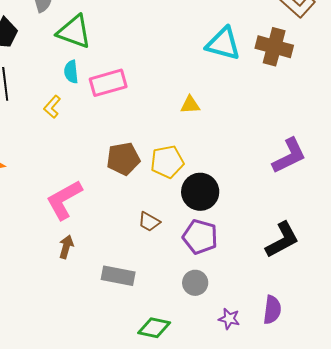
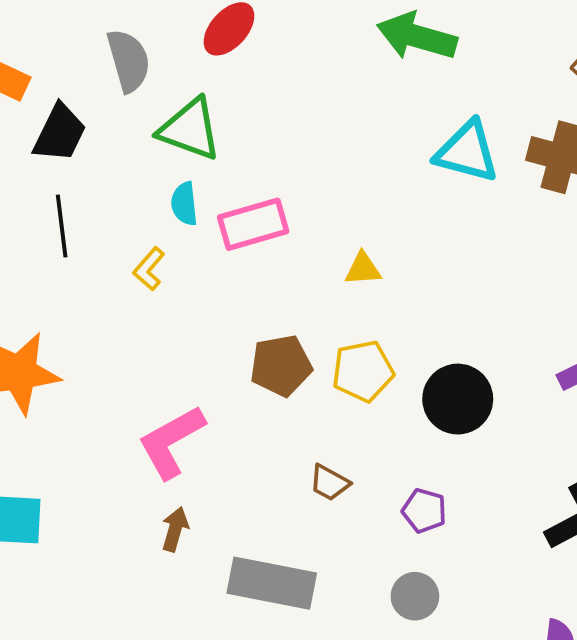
yellow triangle: (190, 105) -> (363, 269), moved
black circle: (200, 192) -> (458, 399), moved
purple pentagon: (200, 237) -> (424, 511), size x0.7
gray rectangle: (118, 276) -> (272, 583), size x1.4

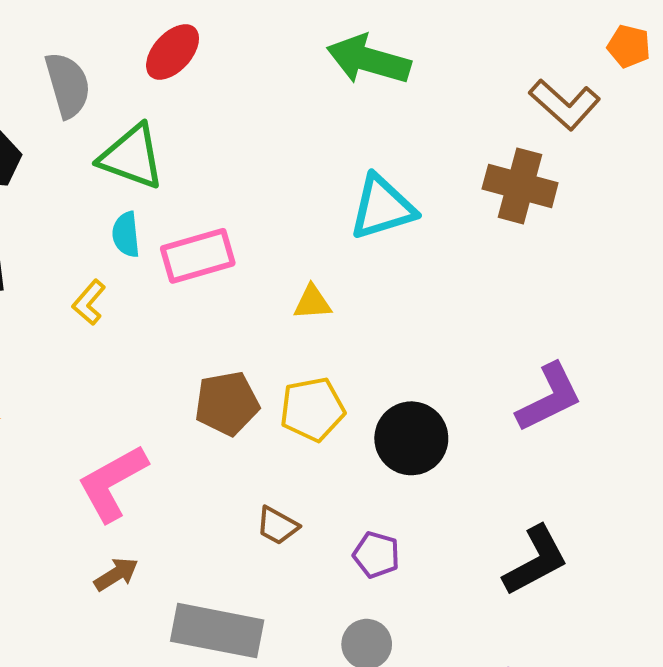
cyan triangle: (467, 152) -> (382, 207), moved, turned -32
brown arrow: (175, 529) -> (116, 574), turned 42

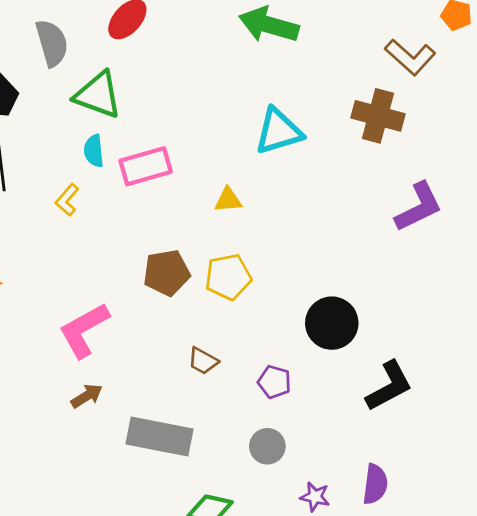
purple L-shape: (549, 398) -> (419, 207), moved
black circle: (411, 438) -> (332, 323), moved

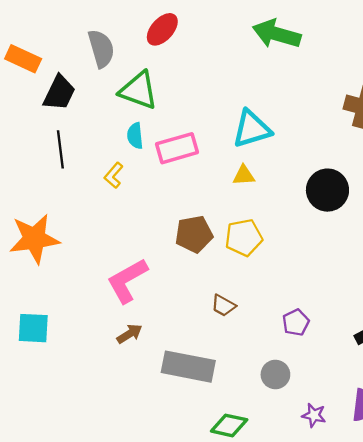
cyan triangle: (279, 131) -> (252, 129), moved
black circle: (332, 323) -> (327, 190), moved
purple pentagon: (274, 382) -> (296, 322), moved, turned 30

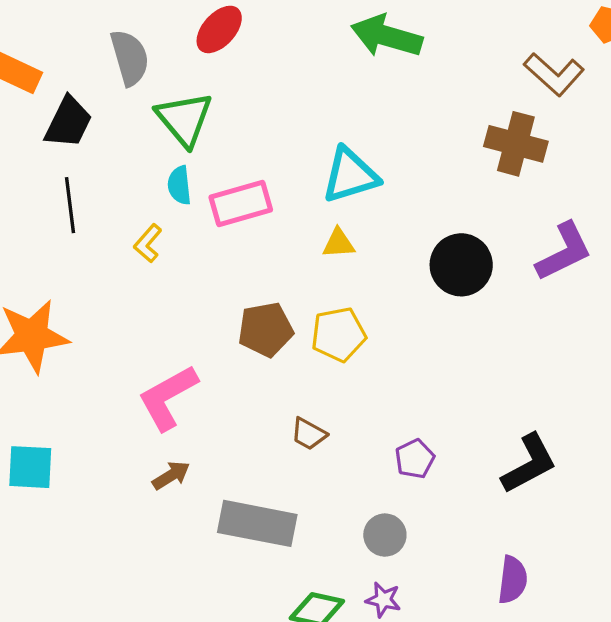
green triangle: (139, 90) -> (184, 119), turned 30
purple star: (314, 415) -> (383, 600), moved

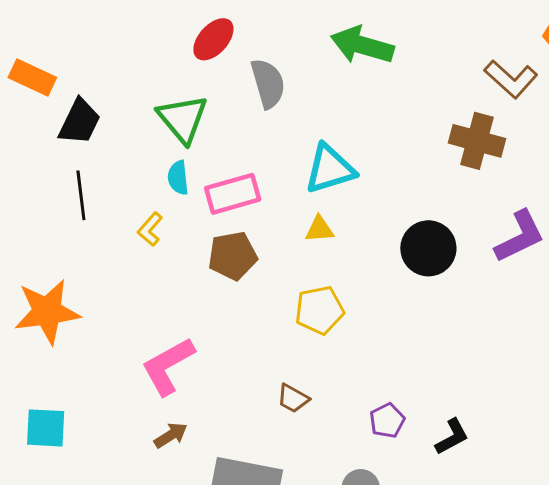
gray semicircle: (130, 58) -> (268, 83), moved
brown pentagon: (266, 329) -> (233, 256), moved
black L-shape: (529, 464) -> (452, 437), moved, size x0.7

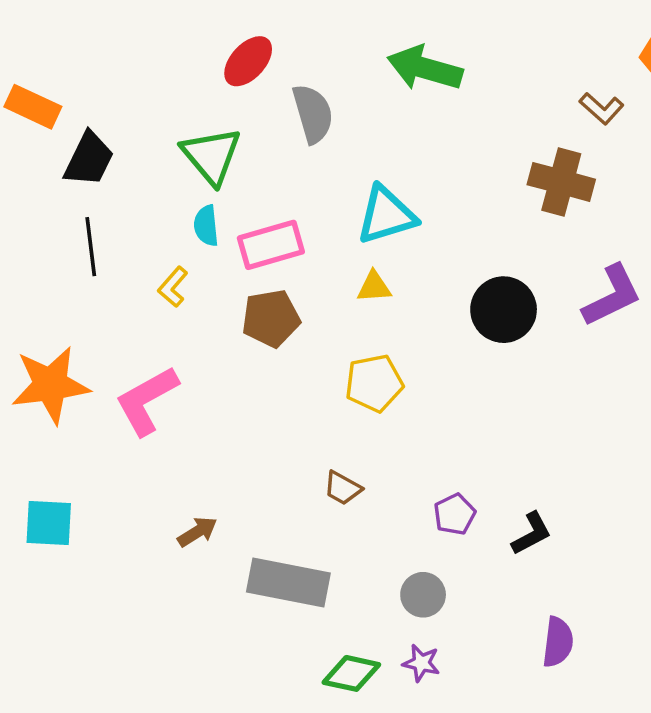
brown L-shape: (511, 79) -> (601, 108), size x0.7
pink L-shape: (168, 366) -> (147, 401), moved

